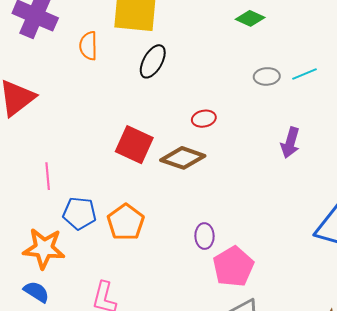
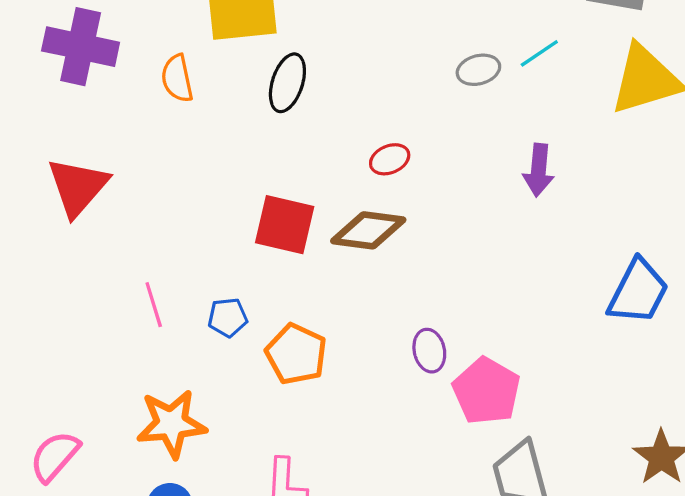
blue pentagon: (79, 213) -> (228, 317), moved, size x0.7

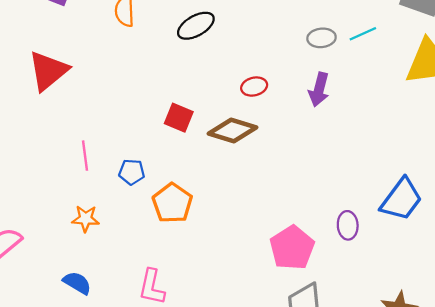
black ellipse: (287, 83) -> (196, 26), turned 33
purple arrow: (539, 170) -> (319, 89), moved
red square: (285, 225) -> (179, 118), size x0.7
purple ellipse: (429, 351) -> (348, 225), moved
orange star: (171, 424) -> (86, 219), moved, size x0.6

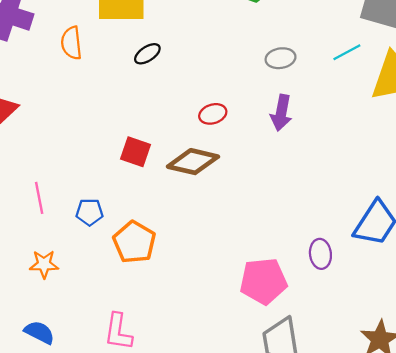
black ellipse: (196, 26) -> (147, 54), size x0.7
cyan line: (363, 34) -> (347, 52), moved
pink pentagon: (292, 248) -> (263, 281), turned 30

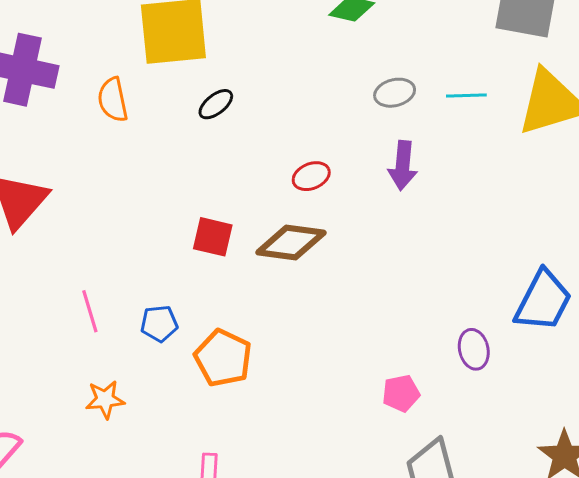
cyan line: (347, 52) -> (466, 96), moved, turned 32
pink pentagon: (263, 281) -> (401, 393), size x0.6

